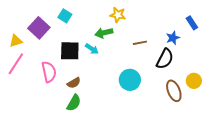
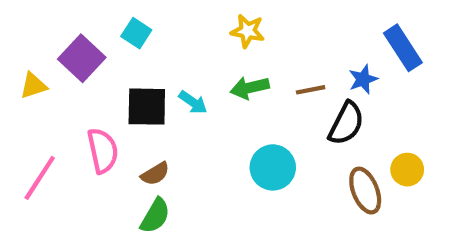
blue rectangle: (192, 23) -> (403, 48), size x1.5
green arrow: (104, 33) -> (250, 88), moved
brown line: (140, 43) -> (311, 90), moved
pink line: (16, 64) -> (40, 178), moved

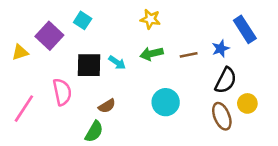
black semicircle: (346, 123) -> (226, 80), moved
brown semicircle: (155, 174) -> (107, 106), moved

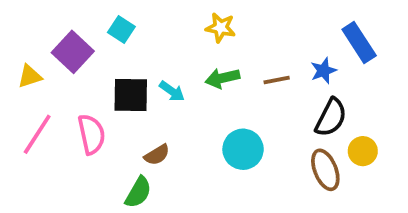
pink line: (24, 109) -> (37, 134), moved

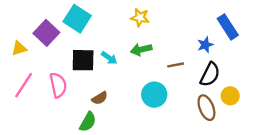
cyan square: (121, 29) -> (77, 19), size x1.6
brown line: (277, 80) -> (176, 65), moved

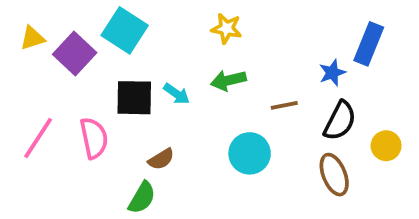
blue rectangle: (228, 27) -> (369, 44), turned 55
yellow triangle: (19, 48) -> (32, 38), moved
yellow circle: (230, 96) -> (386, 146), moved

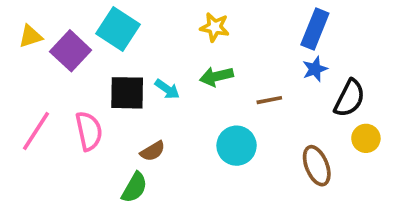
blue rectangle: (369, 44) -> (315, 29), moved
black semicircle: (340, 121) -> (350, 98), moved

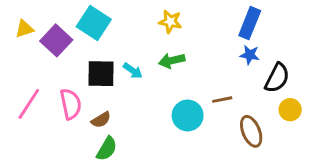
blue star: (315, 69) -> (250, 55), turned 30
brown line: (269, 100) -> (222, 100), moved
brown semicircle: (153, 151) -> (101, 120), moved

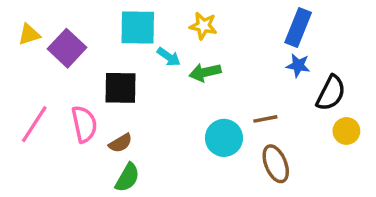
cyan square: (94, 23) -> (138, 28), moved, turned -32
cyan arrow: (133, 71) -> (169, 57), moved
brown ellipse: (251, 131) -> (276, 164), moved

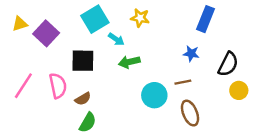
cyan square: (138, 28) -> (95, 19), turned -32
blue star: (298, 65) -> (191, 54), moved
green arrow: (205, 72) -> (129, 62), moved

